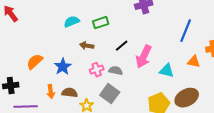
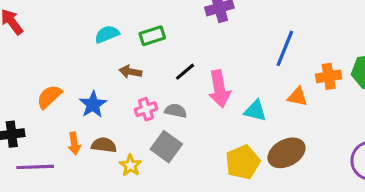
pink arrow: (144, 57) -> (219, 89), turned -35

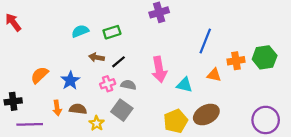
black line: (185, 72) -> (119, 62), moved

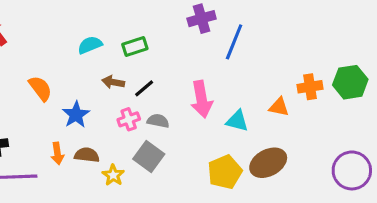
blue line: (205, 41) -> (234, 42), moved
orange semicircle: (40, 75) -> (40, 88), moved, turned 96

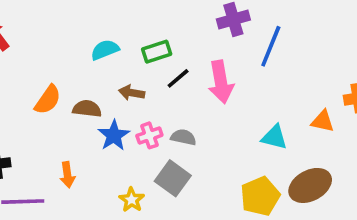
orange semicircle: (40, 88) -> (48, 100), turned 72
black line: (144, 88) -> (178, 78), moved
pink arrow: (202, 99) -> (221, 82), moved
blue star: (76, 115) -> (114, 135), moved
brown semicircle: (87, 155) -> (87, 109), moved

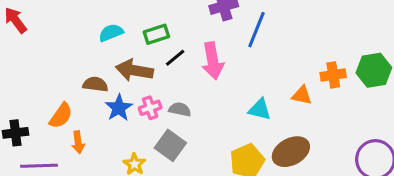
brown arrow: (132, 93) -> (134, 70), size x1.6
orange semicircle: (48, 100) -> (61, 116), moved

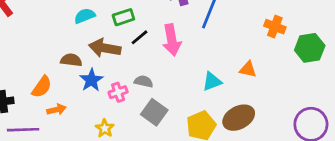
orange cross: (333, 75) -> (275, 27), moved, turned 30
pink cross: (150, 108) -> (118, 92), moved
cyan triangle: (260, 109) -> (212, 81), turned -35
orange arrow: (78, 142) -> (56, 110), turned -96
gray square: (170, 145) -> (154, 112), moved

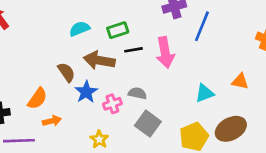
black line: (140, 37) -> (133, 50), turned 30
brown semicircle: (71, 60) -> (66, 72), turned 48

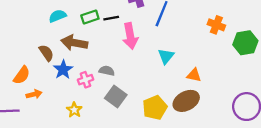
black line: (133, 50) -> (111, 18), moved
orange triangle: (240, 81) -> (194, 75), moved
cyan triangle: (205, 93) -> (166, 56), moved, turned -30

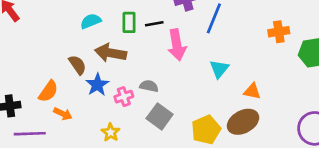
green rectangle: (90, 17) -> (129, 22), turned -72
orange cross: (216, 25) -> (279, 32), turned -30
orange arrow: (34, 94) -> (63, 114), turned 40

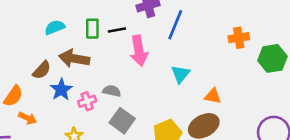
brown semicircle: (77, 65) -> (42, 70), turned 78

